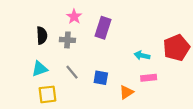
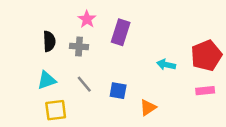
pink rectangle: (149, 78) -> (205, 91), moved

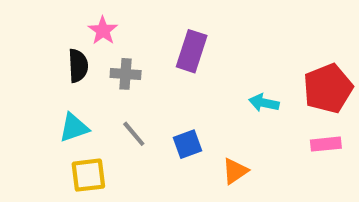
pink star: (87, 19) -> (103, 31), moved
blue square: (118, 91) -> (188, 144), turned -30

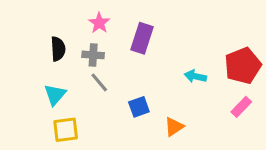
pink star: (103, 31) -> (99, 23), moved
cyan triangle: (74, 128) -> (55, 95), turned -30
gray line: (134, 134) -> (99, 82), moved
pink rectangle: (326, 144) -> (241, 107), turned -40

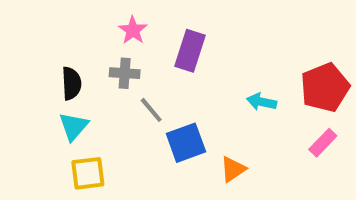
black semicircle: (58, 49) -> (72, 83), moved
gray line: (99, 82) -> (151, 110), moved
blue square: (139, 107) -> (186, 143), size x1.4

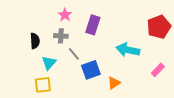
red pentagon: (325, 87) -> (159, 27), moved
cyan arrow: (262, 102) -> (128, 50), size x1.6
cyan triangle: (74, 126) -> (49, 63), moved

